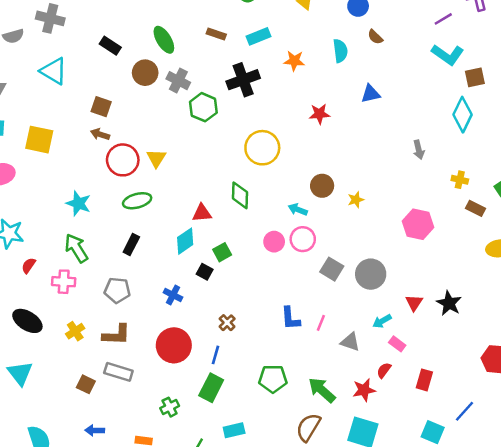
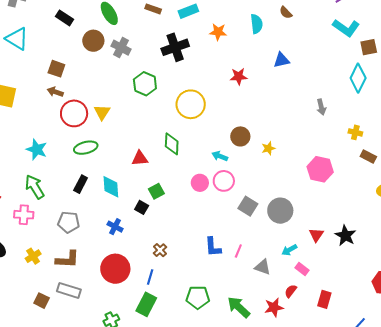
green hexagon: (203, 107) -> (145, 84), moved
cyan diamond: (185, 241) -> (111, 187), moved, turned -60

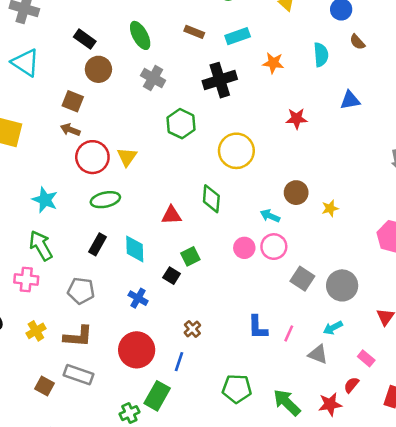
brown circle: (93, 41) -> (98, 69), moved
cyan arrow: (289, 250) -> (333, 328), moved
green rectangle: (146, 304) -> (157, 396), moved

